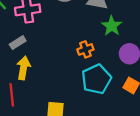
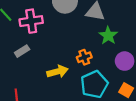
yellow arrow: (23, 68) -> (57, 72), moved, turned 66

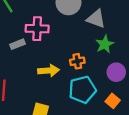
pink cross: (31, 21) -> (37, 29), moved

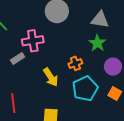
gray triangle: (96, 19) -> (100, 20), moved
yellow arrow: (49, 71) -> (51, 77), turned 72

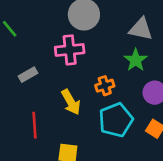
pink cross: (33, 41) -> (70, 50), moved
red line: (13, 103) -> (34, 125), moved

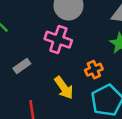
pink cross: (70, 50) -> (58, 40), turned 30

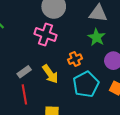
gray rectangle: (22, 66) -> (24, 72), moved

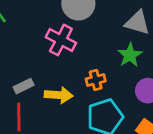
yellow arrow: (50, 74) -> (59, 95), turned -60

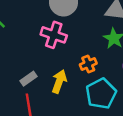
yellow arrow: (59, 95) -> (59, 81), turned -65

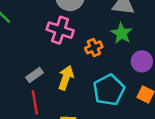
orange cross: (88, 64) -> (94, 47), moved

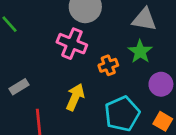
gray rectangle: (34, 75) -> (19, 87), moved

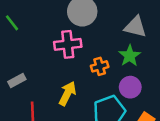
pink cross: (72, 44) -> (68, 44), turned -32
purple circle: (161, 84) -> (130, 87), moved

